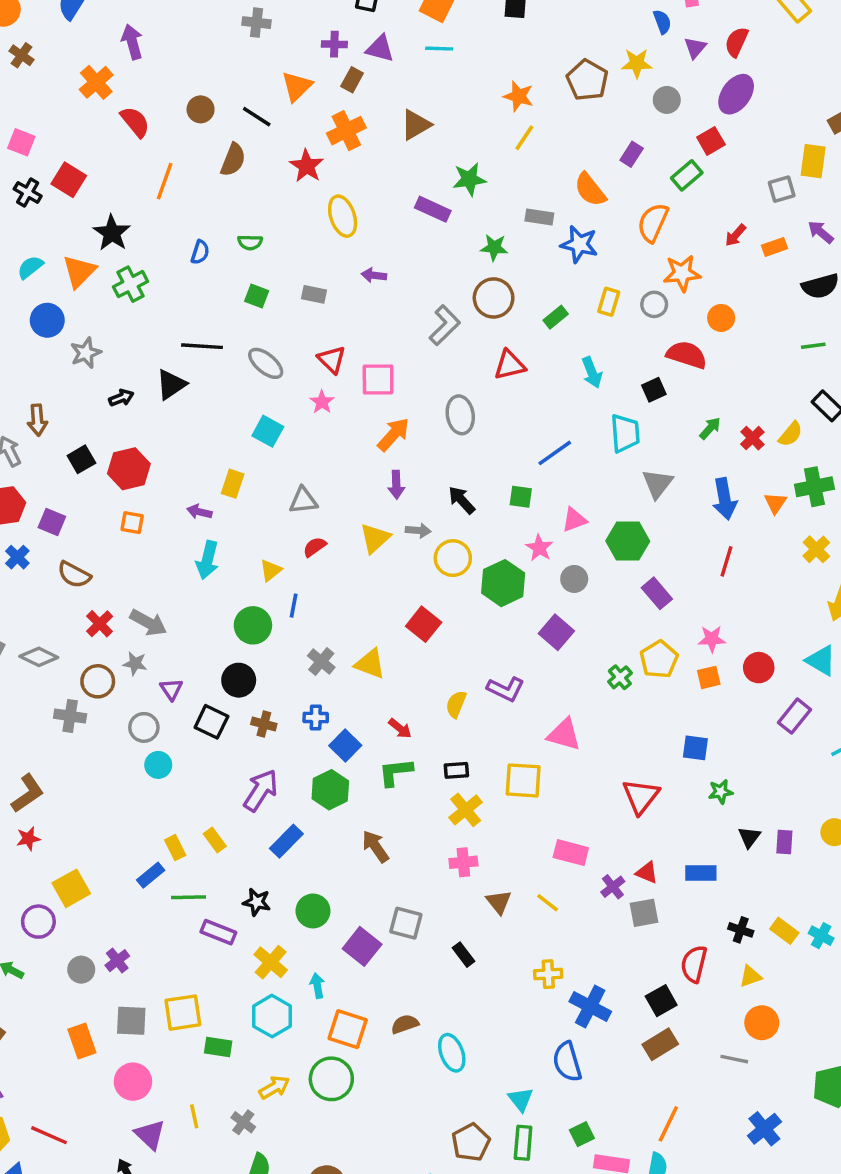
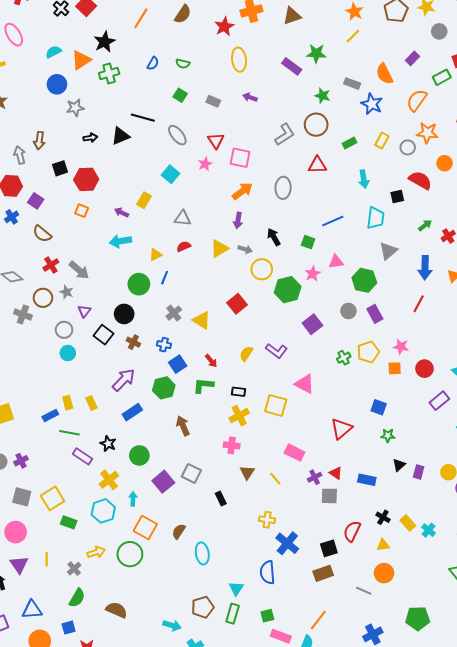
cyan arrow: (207, 560) -> (120, 241), turned 55
gray circle: (574, 579) -> (348, 311), moved
yellow square: (183, 1013) -> (53, 498), turned -35
brown semicircle: (405, 1024) -> (179, 531), turned -49

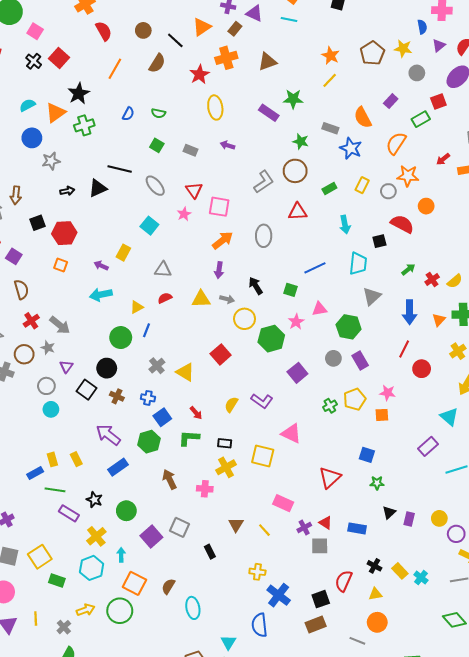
brown semicircle: (42, 234) -> (21, 289), turned -144
yellow triangle: (219, 249) -> (201, 299), turned 30
red circle: (424, 369) -> (422, 369), moved
purple arrow: (124, 380) -> (108, 435), turned -95
pink cross: (232, 445) -> (205, 489), moved

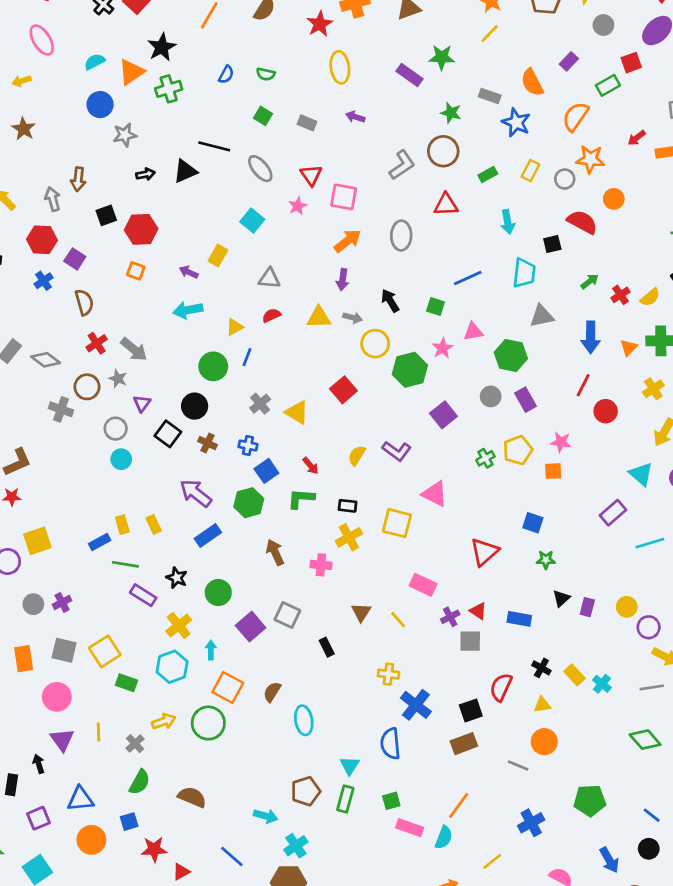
gray triangle: (372, 296) -> (542, 316), turned 30

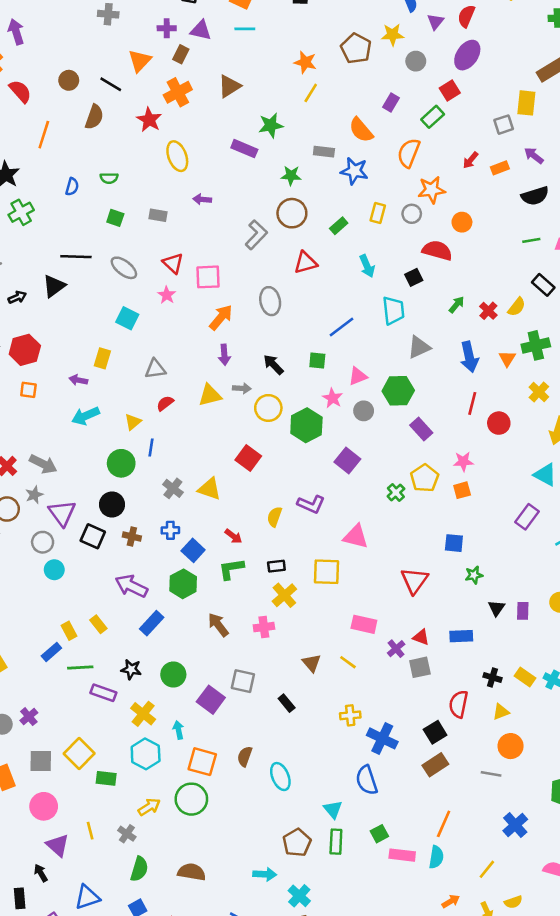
gray star: (118, 379) -> (34, 495), turned -30
gray circle: (491, 396) -> (364, 411), moved
purple triangle: (142, 403) -> (62, 513), size x1.6

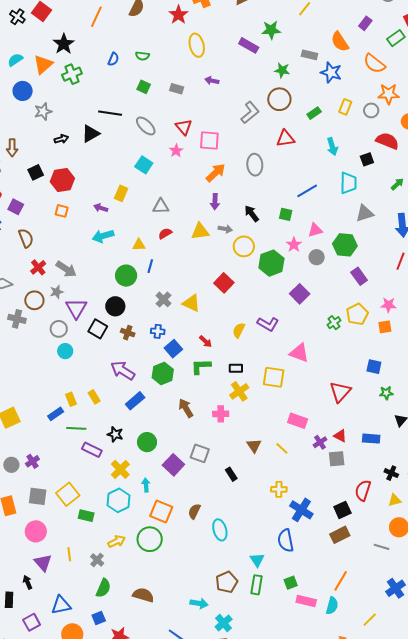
orange semicircle: (409, 153) -> (374, 64), turned -80
yellow triangle: (133, 422) -> (139, 245), turned 32

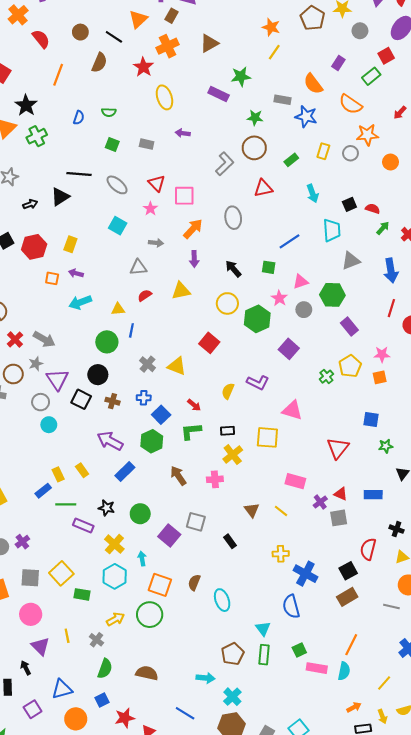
red semicircle: (387, 141) -> (373, 209), moved, size x0.6
yellow rectangle: (121, 193) -> (70, 244), moved
orange square: (62, 211) -> (52, 278), moved
gray arrow: (225, 229) -> (156, 243), moved

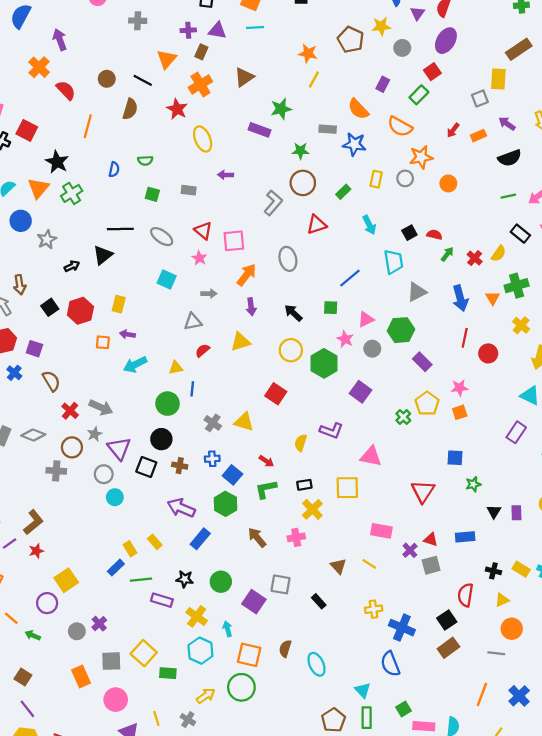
orange line: (351, 645) -> (482, 694), moved

